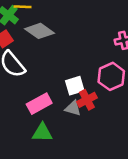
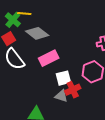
pink rectangle: (39, 104) -> (49, 58), moved

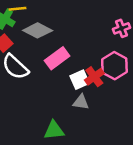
red cross: (73, 90) -> (94, 77), moved

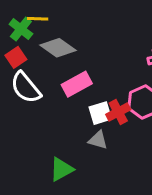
green triangle: (54, 130) -> (61, 169), turned -30

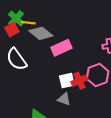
yellow line: (38, 19) -> (28, 23), moved
red square: (16, 57) -> (12, 30), moved
pink rectangle: (77, 84) -> (61, 48), moved

